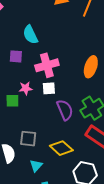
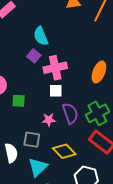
purple square: (16, 56) -> (34, 56), moved, turned 32
pink star: (26, 88) -> (49, 120), moved
cyan triangle: (36, 166) -> (38, 167), size x1.5

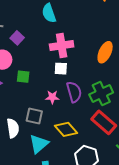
purple square: (34, 56) -> (17, 38), moved

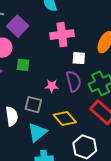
purple square: (17, 38) -> (18, 26), size x1.5
white square: (61, 69) -> (79, 58), moved

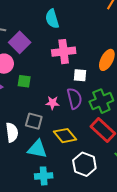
cyan triangle: (37, 132) -> (37, 149), turned 50

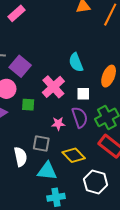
cyan semicircle: (52, 19) -> (76, 62), moved
pink cross: (64, 52) -> (53, 87), moved, turned -30

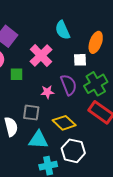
white square: (83, 94) -> (80, 60), moved
white hexagon: (96, 182) -> (73, 151), moved

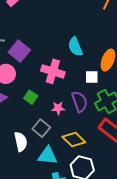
pink cross: (41, 56) -> (53, 71), turned -30
green square: (16, 74) -> (31, 97), moved, turned 32
gray square: (31, 113) -> (41, 128), turned 30

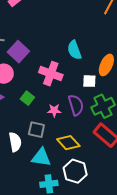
gray square: (41, 128) -> (36, 130), turned -30

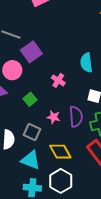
pink cross: (51, 74) -> (58, 80), size x0.6

